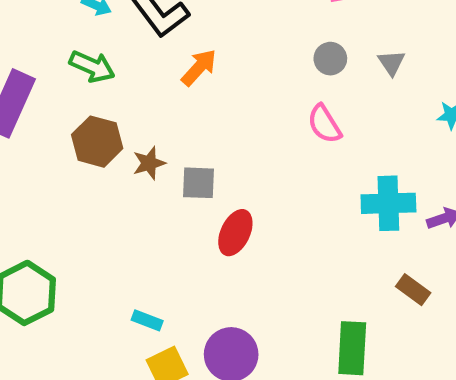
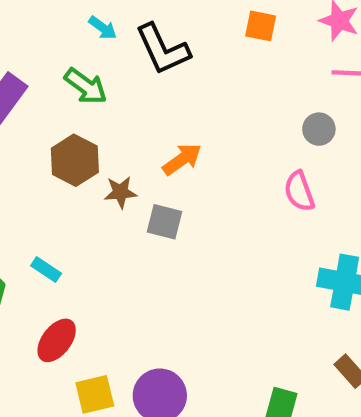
orange arrow: (199, 68) -> (182, 159), moved
red ellipse: (235, 233) -> (57, 340), moved
cyan rectangle: (147, 320) -> (46, 269), moved

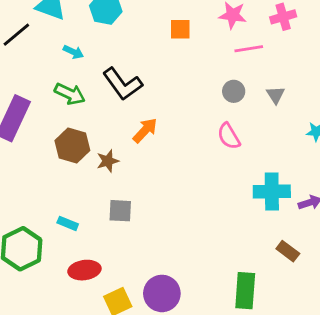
black L-shape: (163, 49) -> (123, 84), moved
gray square: (164, 222) -> (120, 211), moved
red ellipse: (57, 340) -> (84, 270), turned 56

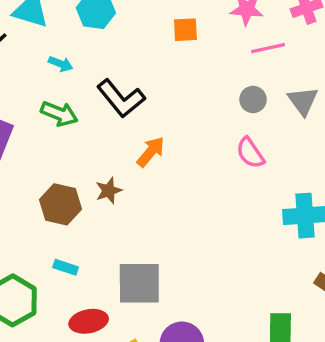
gray triangle: (276, 95) -> (303, 101), size x1.4
brown hexagon: (72, 145) -> (60, 204), moved
gray square: (120, 211) -> (139, 283), moved, size x1.6

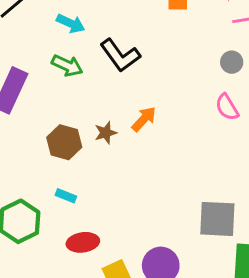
cyan arrow: (61, 64) -> (71, 23), size x1.4
orange arrow: (151, 152) -> (144, 119), moved
gray square: (139, 283) -> (217, 219), moved

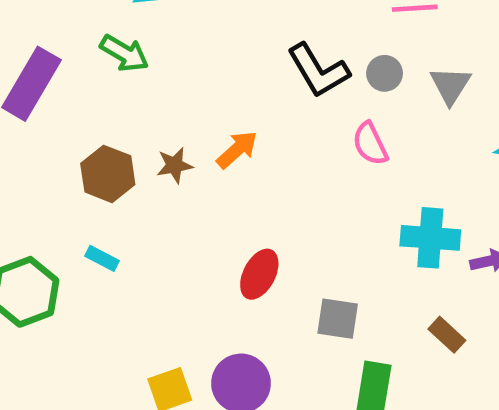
black L-shape: (120, 55) -> (318, 71), moved
gray square: (217, 219) -> (338, 319), size x0.7
red ellipse: (83, 242) -> (259, 274), moved, turned -60

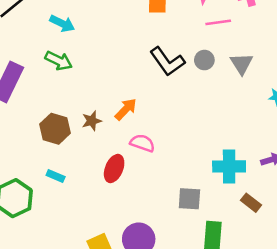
pink semicircle: (370, 144) -> (142, 143), moved, turned 140
cyan cross: (430, 238) -> (229, 166), moved
red ellipse: (259, 274) -> (114, 169), moved

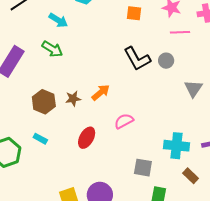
gray triangle: (242, 64) -> (193, 89), moved
pink semicircle: (142, 143) -> (124, 121), moved, turned -54

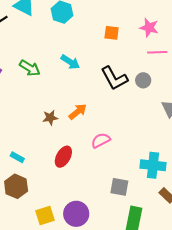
cyan arrow: (58, 20) -> (70, 62), moved
brown hexagon: (44, 102) -> (16, 186), moved

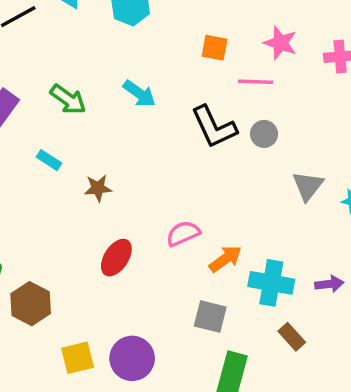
pink line: (157, 52) -> (256, 82), moved
orange arrow: (78, 112) -> (225, 259), moved
cyan rectangle: (17, 157) -> (49, 160), moved

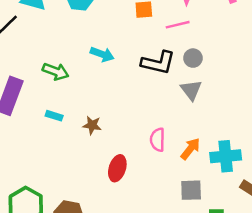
black L-shape: (214, 127) -> (158, 63), turned -36
gray triangle: (308, 186) -> (191, 90), moved
brown star: (98, 188) -> (92, 125), turned 30
pink semicircle: (183, 233) -> (157, 140), turned -50

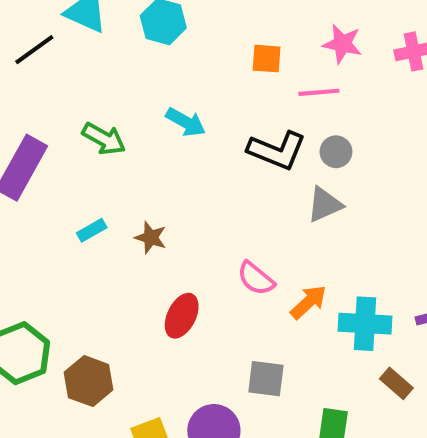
gray triangle: (191, 90) -> (325, 205), turned 35
cyan rectangle: (54, 116) -> (92, 230), moved, turned -56
pink semicircle: (157, 140) -> (256, 279), turned -60
gray square: (191, 190) -> (266, 379), moved

